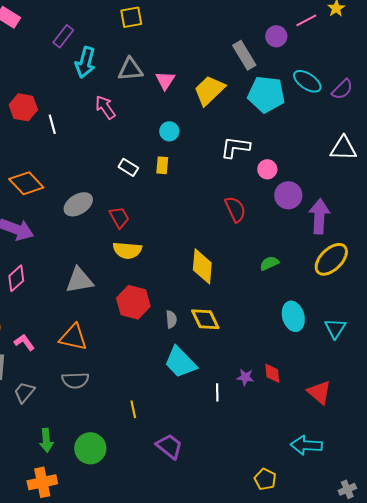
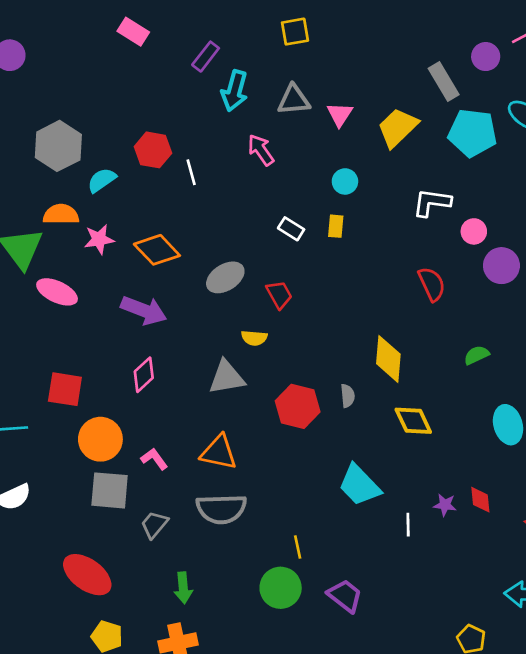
yellow semicircle: (127, 250) -> (254, 338), moved, size x0.7
gray semicircle: (171, 319) -> (348, 396), moved
yellow diamond: (205, 319) -> (413, 421), moved
gray semicircle: (75, 380) -> (221, 509), size x1.4
green circle: (90, 448) -> (281, 588), moved

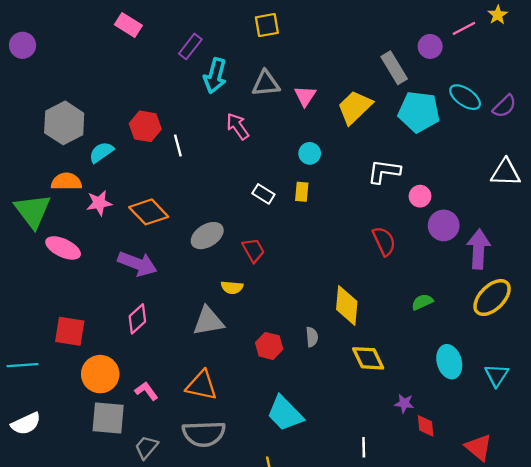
red hexagon: (298, 406) -> (269, 346), size x0.7
cyan trapezoid: (359, 485) -> (285, 413), moved
purple star: (445, 505) -> (404, 403), moved

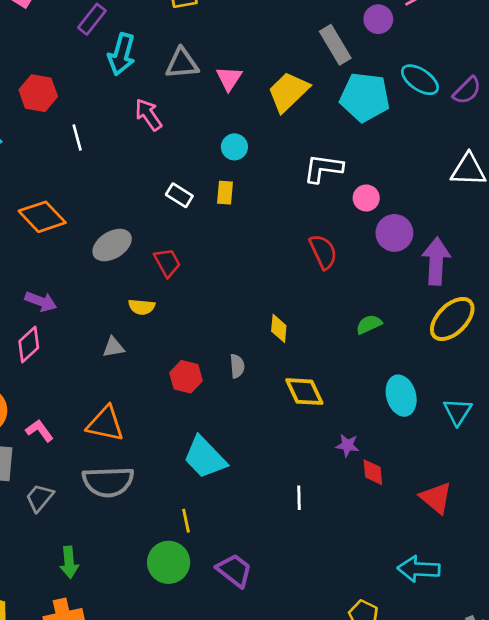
red hexagon: (145, 126) -> (38, 93), moved
purple arrow: (137, 264) -> (41, 302), moved, size x0.7
yellow diamond: (347, 305) -> (279, 328), size x0.6
gray triangle: (208, 321) -> (113, 347), size x0.6

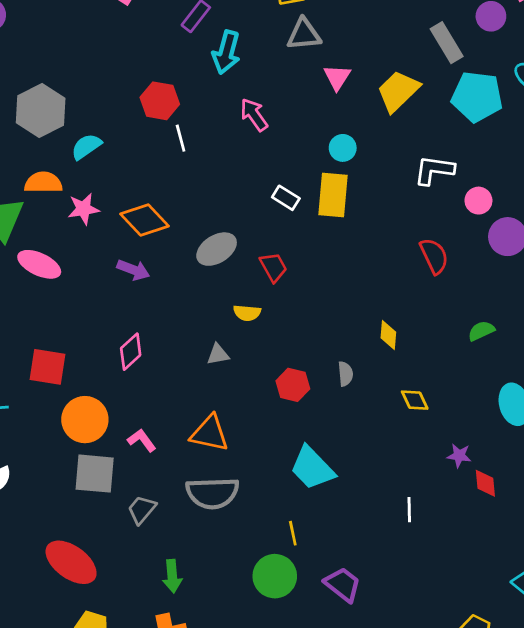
gray triangle: (182, 64) -> (304, 34), moved
red hexagon: (38, 93) -> (160, 101), moved
yellow rectangle: (225, 193) -> (333, 195), size x1.8
purple arrow: (41, 302) -> (133, 270), moved
yellow diamond: (304, 392) -> (415, 400), size x0.7

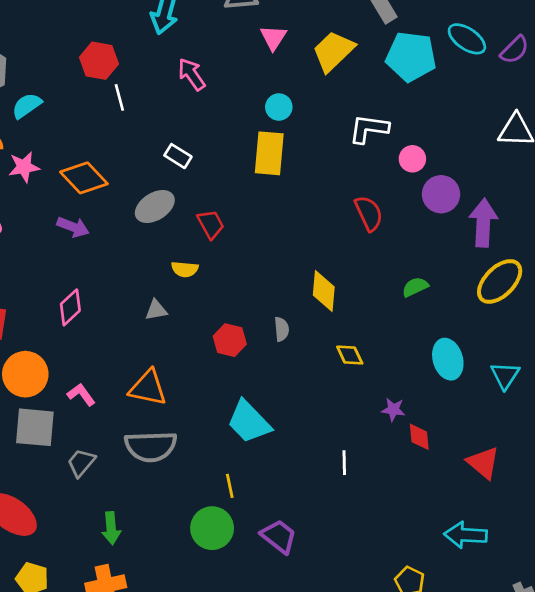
white rectangle: (286, 198) -> (178, 156), moved
yellow diamond: (388, 335) -> (324, 291), size x1.4

